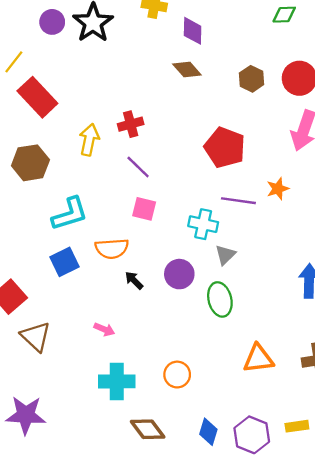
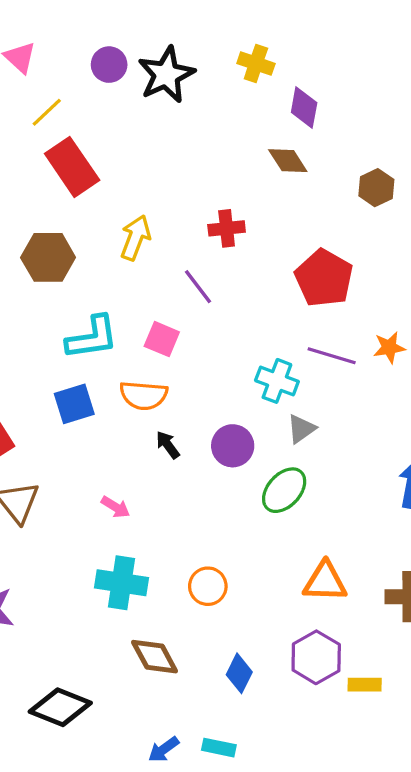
red cross: (131, 124) -> (227, 228), moved
pink square: (144, 209) -> (162, 339), moved
green ellipse: (220, 299) -> (284, 490), turned 48
purple hexagon: (252, 435) -> (316, 657), moved

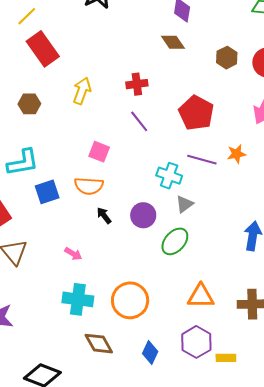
brown hexagon: (48, 257) -> (29, 104), size x0.7
purple line: (198, 287) -> (139, 121), moved
cyan L-shape: (92, 338) -> (23, 162), moved
orange circle: (208, 586) -> (130, 300), size x1.6

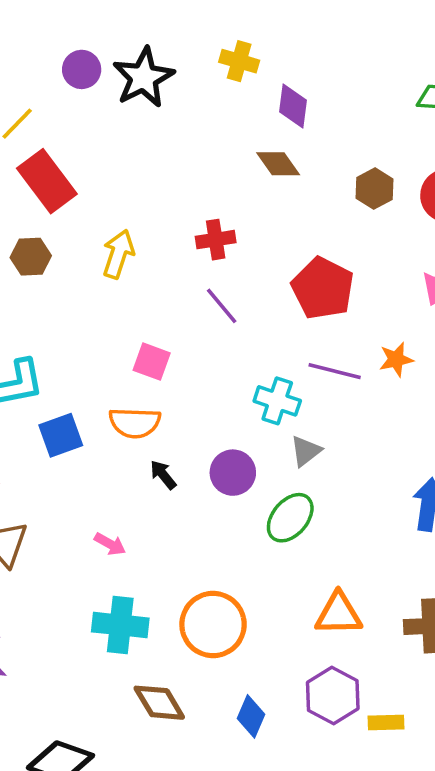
brown hexagon: (29, 104) -> (31, 257), moved

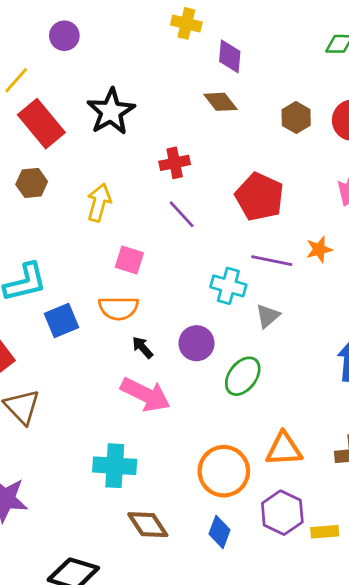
black star: (143, 77) -> (111, 112), moved
yellow arrow: (118, 254) -> (99, 203), moved
gray triangle: (306, 451) -> (268, 316), moved
pink arrow: (110, 544) -> (145, 395), moved, size x2.0
orange circle: (213, 625) -> (224, 471), moved

